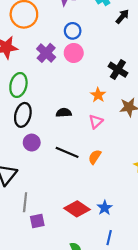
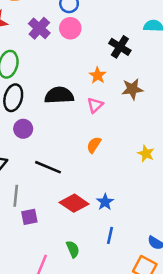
black semicircle: (64, 113) -> (59, 95), size x1.6
black line: (67, 152) -> (48, 167), moved

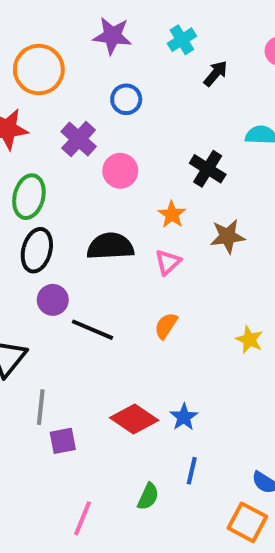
pink circle: (70, 28) -> (120, 171), moved
black line: (48, 167) -> (92, 330), moved
green semicircle: (73, 249) -> (148, 496), moved, turned 49

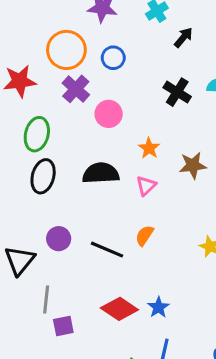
orange circle: (39, 70) -> (66, 50), moved
black cross: (208, 169) -> (177, 92), moved
purple circle: (53, 300) -> (59, 239), moved
black line: (92, 330) -> (107, 250), moved

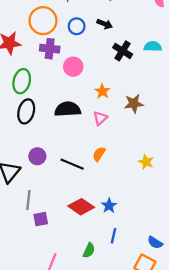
black arrow: (183, 37) -> (105, 24), moved, turned 72
purple cross: (76, 89) -> (50, 49), turned -36

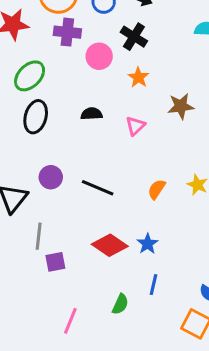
black cross: (123, 51) -> (134, 37), moved
green ellipse: (22, 81) -> (30, 76), turned 30
orange star: (102, 91) -> (138, 77), moved
black semicircle: (68, 109) -> (92, 114), size x0.6
orange semicircle: (99, 154) -> (157, 189), moved

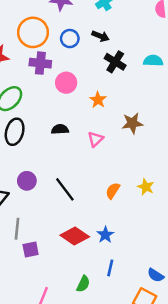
black cross: (134, 37) -> (115, 62), moved
black line: (98, 188) -> (65, 189), turned 30

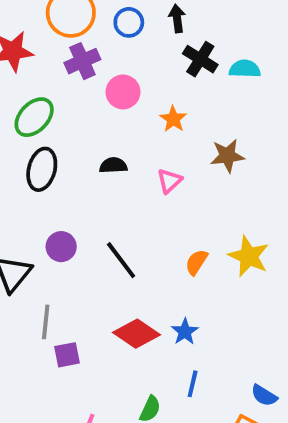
black arrow: (100, 36) -> (177, 19), turned -119
cyan semicircle: (153, 61) -> (245, 69), moved
purple cross: (40, 63) -> (82, 61), turned -30
yellow star: (146, 187) -> (249, 256), size x1.5

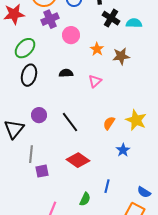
brown star: (227, 156) -> (121, 56), moved
blue star: (185, 332) -> (123, 150), moved

